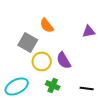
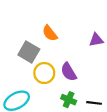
green cross: (53, 85) -> (69, 100), moved

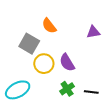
green cross: (69, 100) -> (67, 89), turned 32

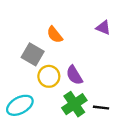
purple triangle: (93, 32) -> (103, 28), moved, turned 32
green cross: (67, 89) -> (74, 104), size x1.5

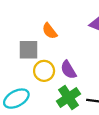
gray square: (33, 54) -> (29, 50), turned -30

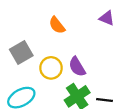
gray square: (29, 50) -> (21, 52), moved, turned -30

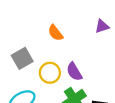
purple triangle: (107, 18) -> (102, 26), turned -40

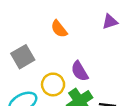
yellow circle: (50, 73) -> (53, 84), moved

